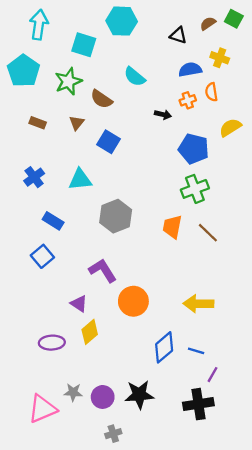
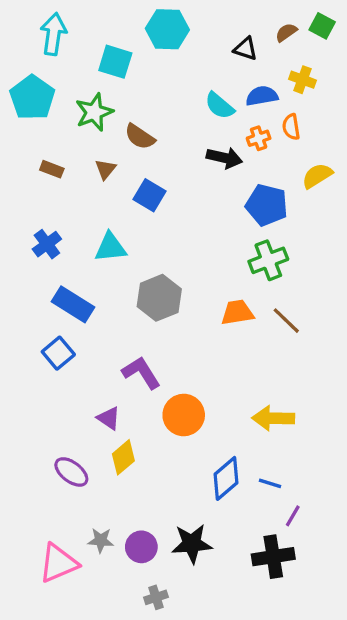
cyan semicircle: (135, 77) -> (219, 106), moved
black arrow: (163, 114) -> (224, 158), size x1.5
blue rectangle: (53, 221) -> (73, 304), size x1.4
orange trapezoid: (172, 227) -> (237, 312), turned 70
purple ellipse: (52, 343) -> (71, 472), turned 40

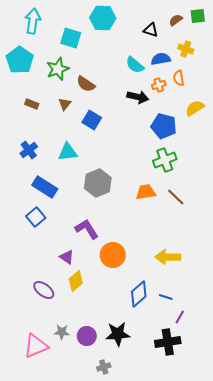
green square: (322, 26) -> (198, 16), turned -35
gray cross: (156, 597) -> (104, 367), moved

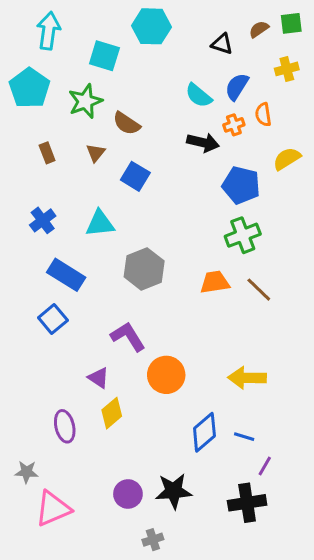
yellow cross: (186, 49) -> (287, 69), moved, turned -35
blue semicircle: (161, 59) -> (237, 87), turned -48
brown rectangle: (32, 104) -> (47, 153), turned 48
purple ellipse: (44, 290) -> (65, 426), turned 40
gray star: (62, 332) -> (26, 472), moved

